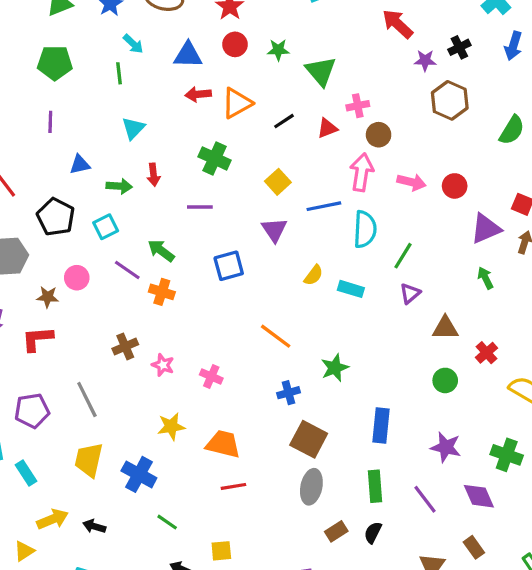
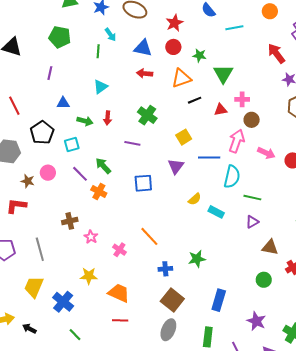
orange triangle: (237, 103) -> (181, 78), moved
green line: (403, 256) -> (252, 198), turned 60
orange line: (276, 336) -> (149, 236), moved

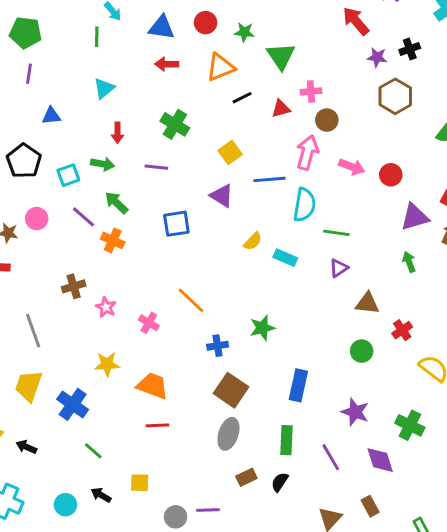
green pentagon: (60, 37) -> (26, 33), moved
green arrow: (85, 121) -> (103, 164), moved
purple triangle: (176, 166) -> (222, 196), turned -30

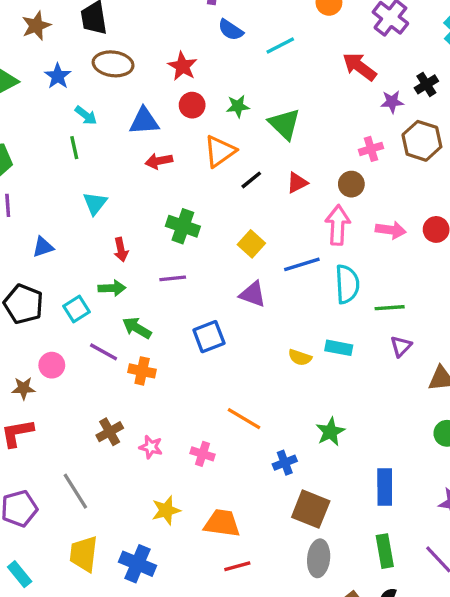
pink cross: (311, 91) -> (371, 149), moved
yellow semicircle: (253, 241) -> (300, 357), moved, turned 78

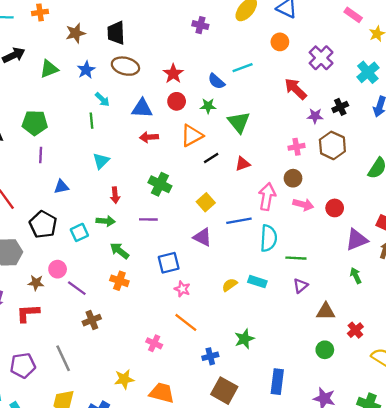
blue semicircle: (231, 30) -> (216, 81), moved
brown circle: (351, 184) -> (293, 178), moved
purple line: (104, 352) -> (77, 288), moved
yellow semicircle: (300, 357) -> (230, 285), turned 119
pink star: (151, 447) -> (182, 289), moved

